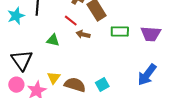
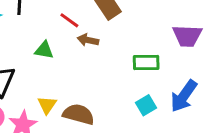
green rectangle: (120, 31) -> (146, 62), moved
cyan square: (102, 85) -> (146, 105), moved

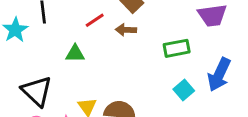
red line: (69, 20) -> (95, 20), turned -60
brown arrow: (88, 40) -> (126, 30), moved

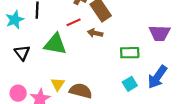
green triangle: (75, 54) -> (55, 44), size x1.6
black triangle: (37, 91) -> (22, 53), moved, size x0.7

